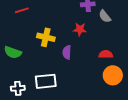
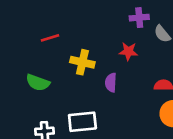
red line: (22, 10) -> (50, 38), moved

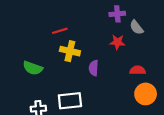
red line: (50, 38) -> (60, 31), moved
red star: (128, 51) -> (117, 42), moved

